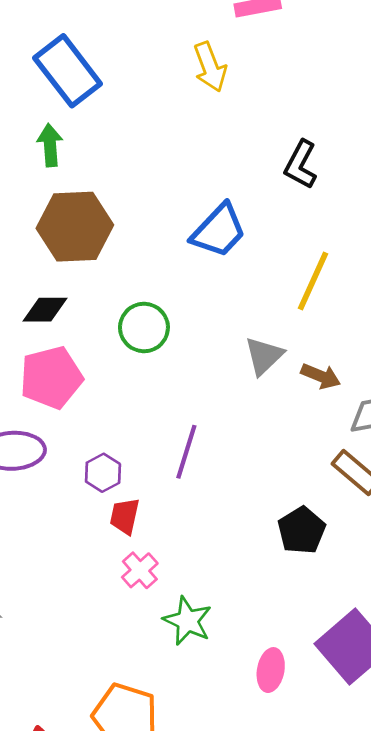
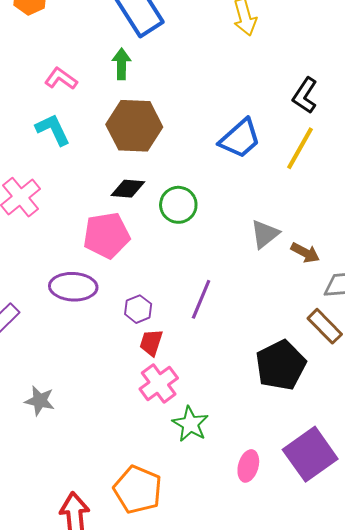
yellow line: (313, 281) -> (300, 148), moved
black diamond: (45, 310) -> (128, 189), moved
black pentagon: (302, 530) -> (281, 365), size x1.4
pink cross: (140, 570) -> (159, 384), size x1.4

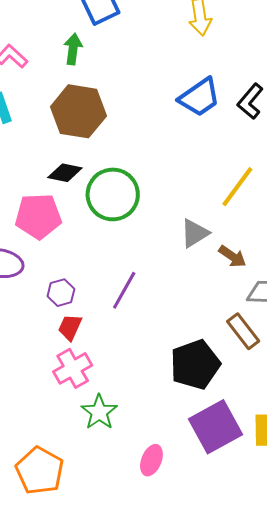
blue trapezoid: (240, 139) -> (199, 97), moved
yellow line: (300, 148) -> (237, 187), moved
green circle: (178, 205) -> (113, 194), size x1.4
purple square: (310, 454) -> (216, 427), moved

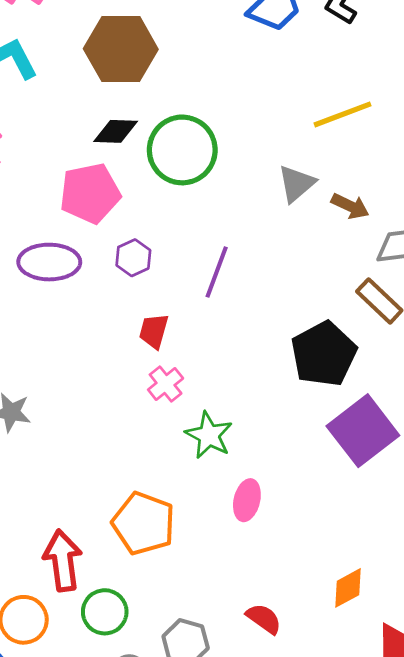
yellow line: (237, 187) -> (342, 114), turned 42
purple hexagon: (61, 293) -> (133, 258), moved
pink cross: (73, 368) -> (166, 384), size x0.7
pink ellipse: (151, 460) -> (247, 500), moved

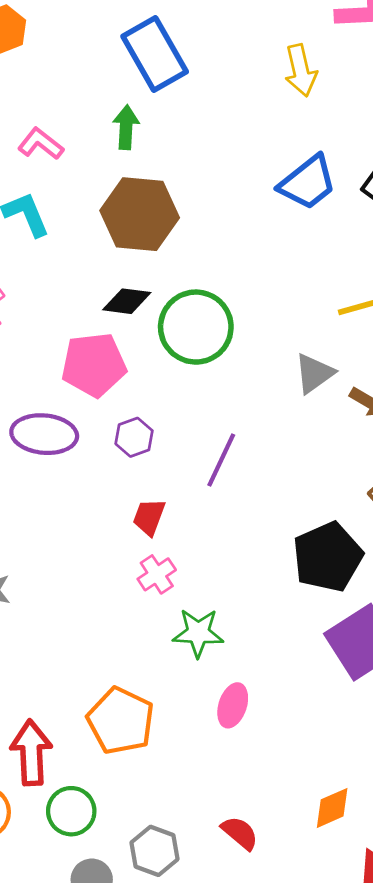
green star: (209, 435) -> (198, 633), turned -30

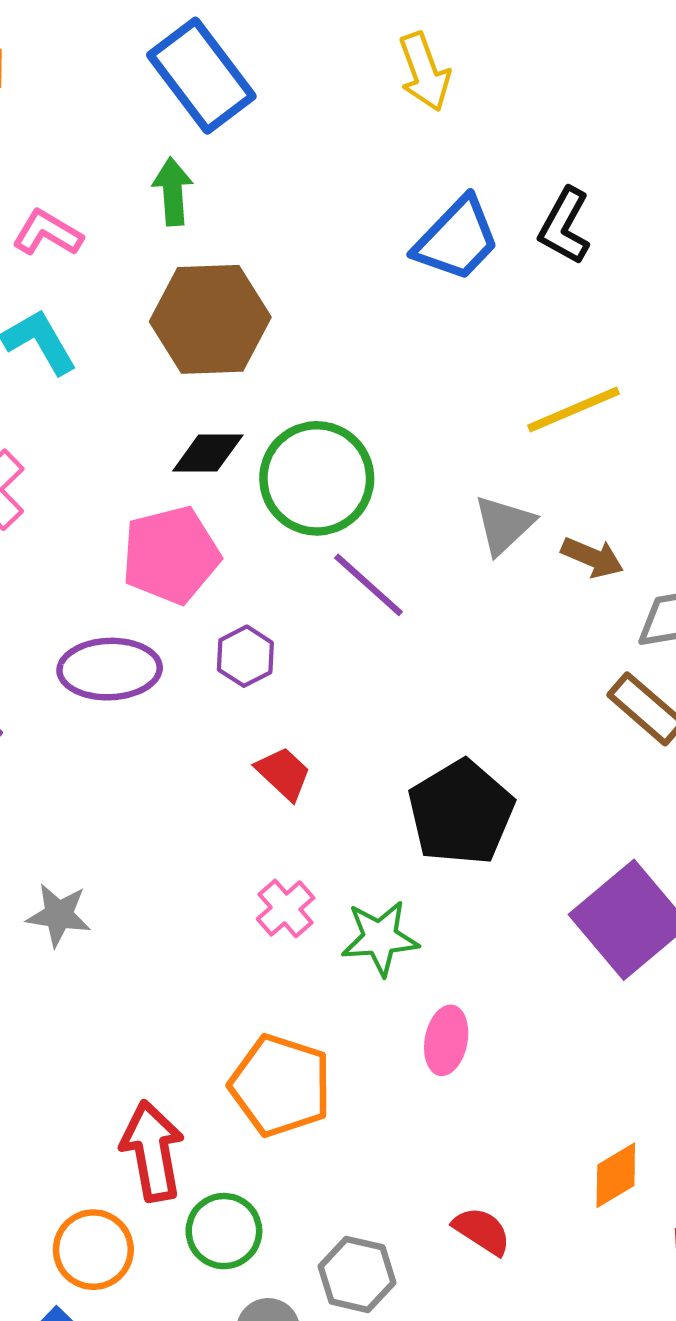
purple line: (221, 460) -> (368, 585), moved, turned -66
red trapezoid: (149, 517) -> (283, 773), turned 120
black pentagon: (328, 557) -> (461, 813), moved
pink cross: (157, 574) -> (286, 908), moved

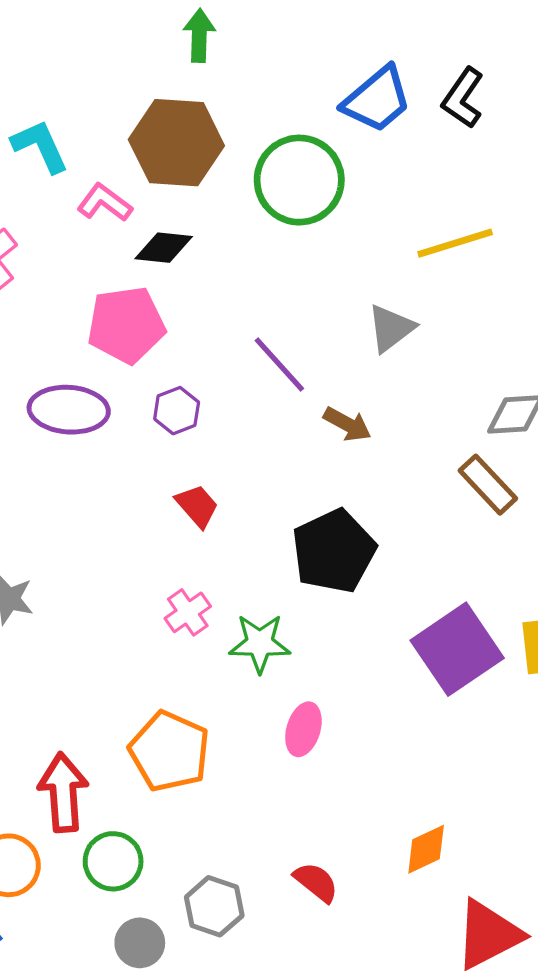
green arrow: (173, 191) -> (199, 36), moved
pink L-shape: (48, 233) -> (105, 203), moved
green circle: (317, 478) -> (299, 180), moved
brown arrow: (592, 557) -> (347, 424), moved

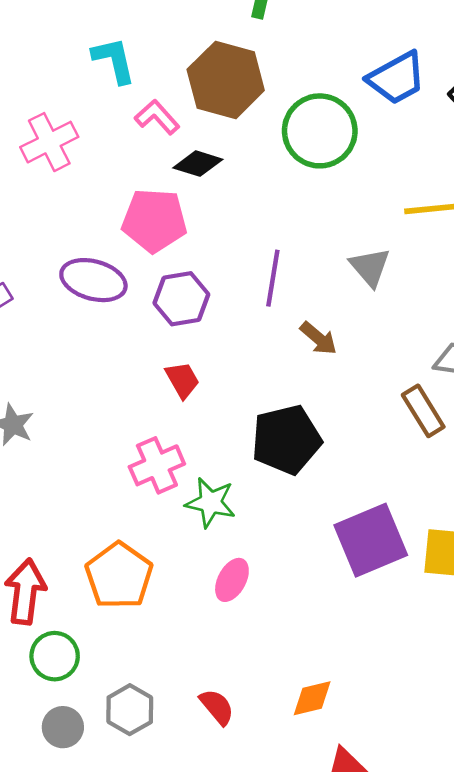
gray triangle: (391, 328) -> (370, 267), turned -45
purple line: (279, 364) -> (273, 278), turned 40
purple hexagon: (177, 411) -> (181, 299), size x1.4
pink cross: (188, 612) -> (157, 465), size x1.4

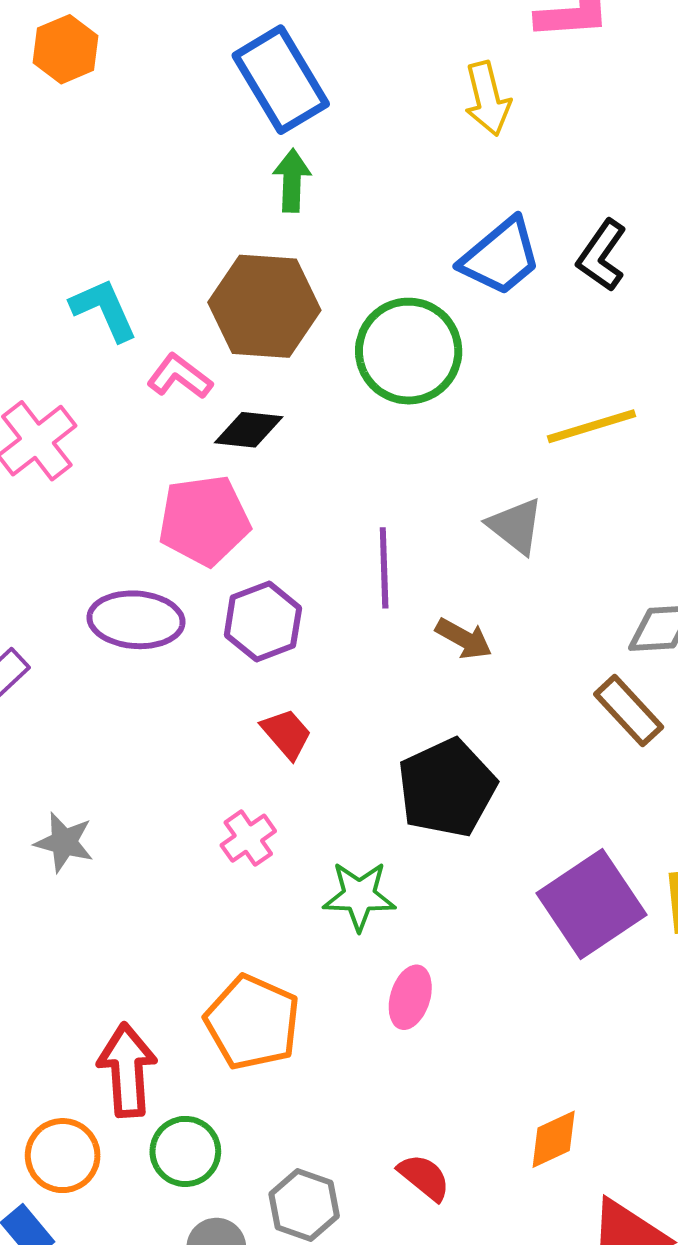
pink cross: (157, 465) -> (248, 838), moved, size x0.7

